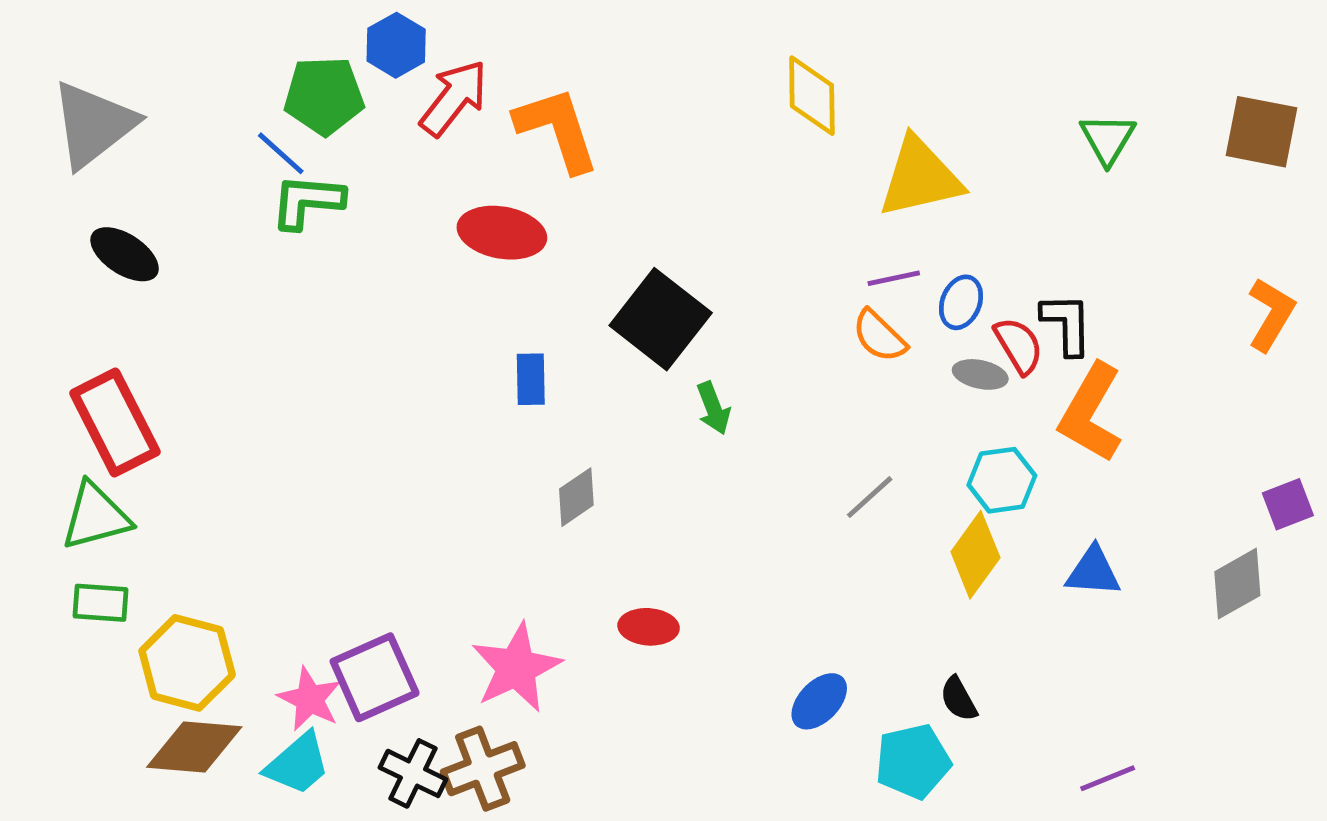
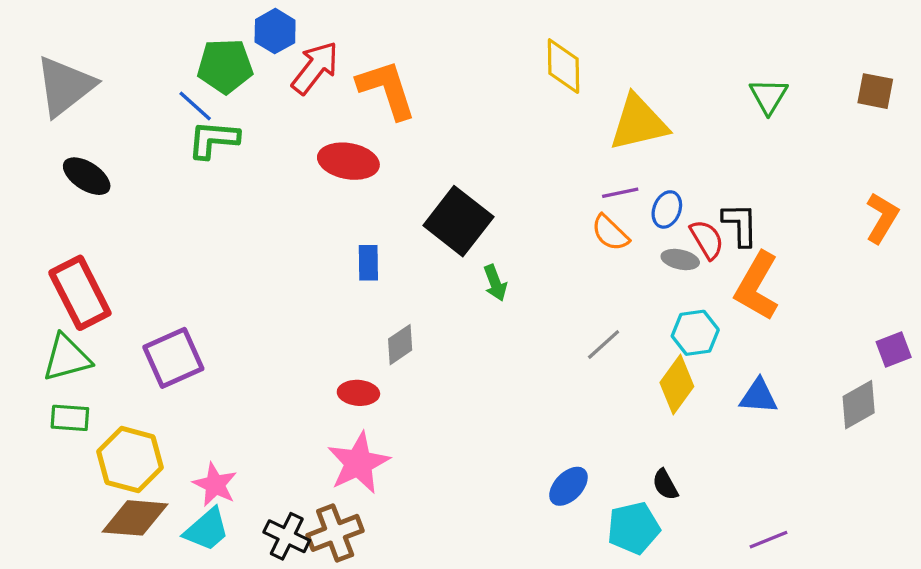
brown square: (1261, 132) -> (875, 91), size x0.7
red ellipse: (649, 627) -> (358, 393), moved
purple square: (375, 677) -> (173, 358), moved

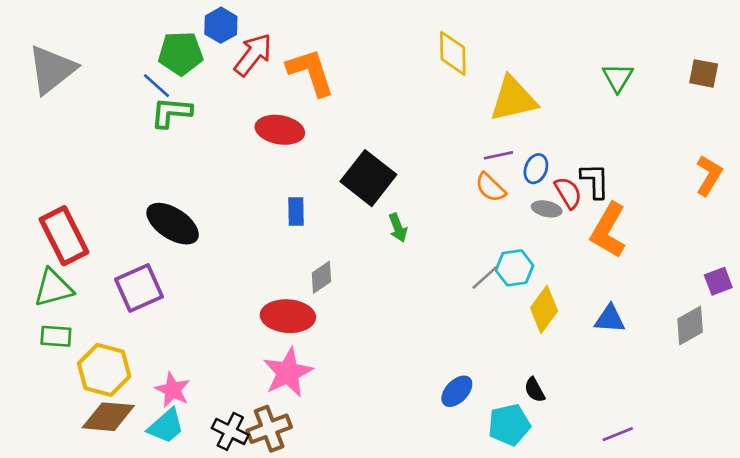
black ellipse: (87, 176) -> (173, 224), moved, size x1.4
cyan hexagon: (695, 333) -> (514, 268), moved
red ellipse: (358, 393) -> (288, 316), size x1.6

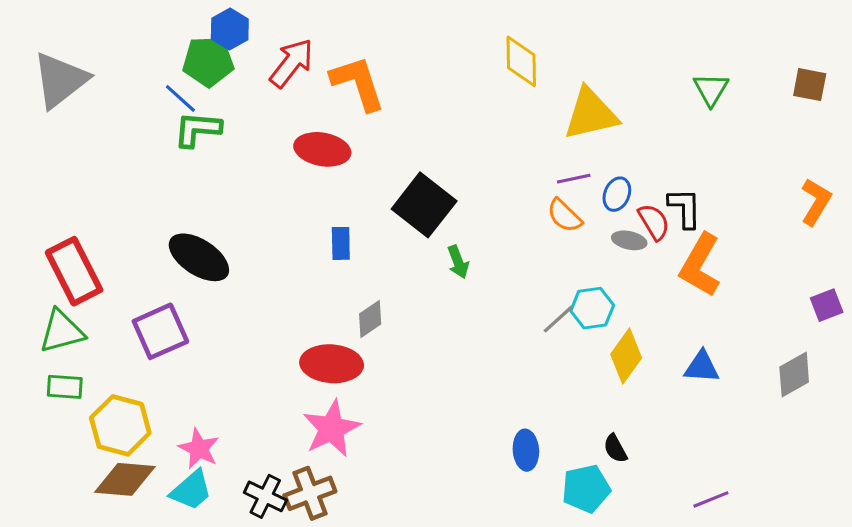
blue hexagon: (221, 25) -> (230, 29), moved
purple square: (718, 281) -> (827, 305), moved
blue ellipse: (457, 391) -> (526, 450), turned -48

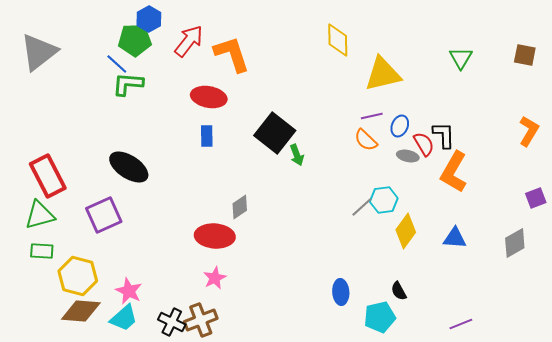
blue rectangle: (341, 243) -> (207, 136), moved
green arrow: (458, 262) -> (297, 155), moved
pink star: (332, 429) -> (215, 278), size x0.6

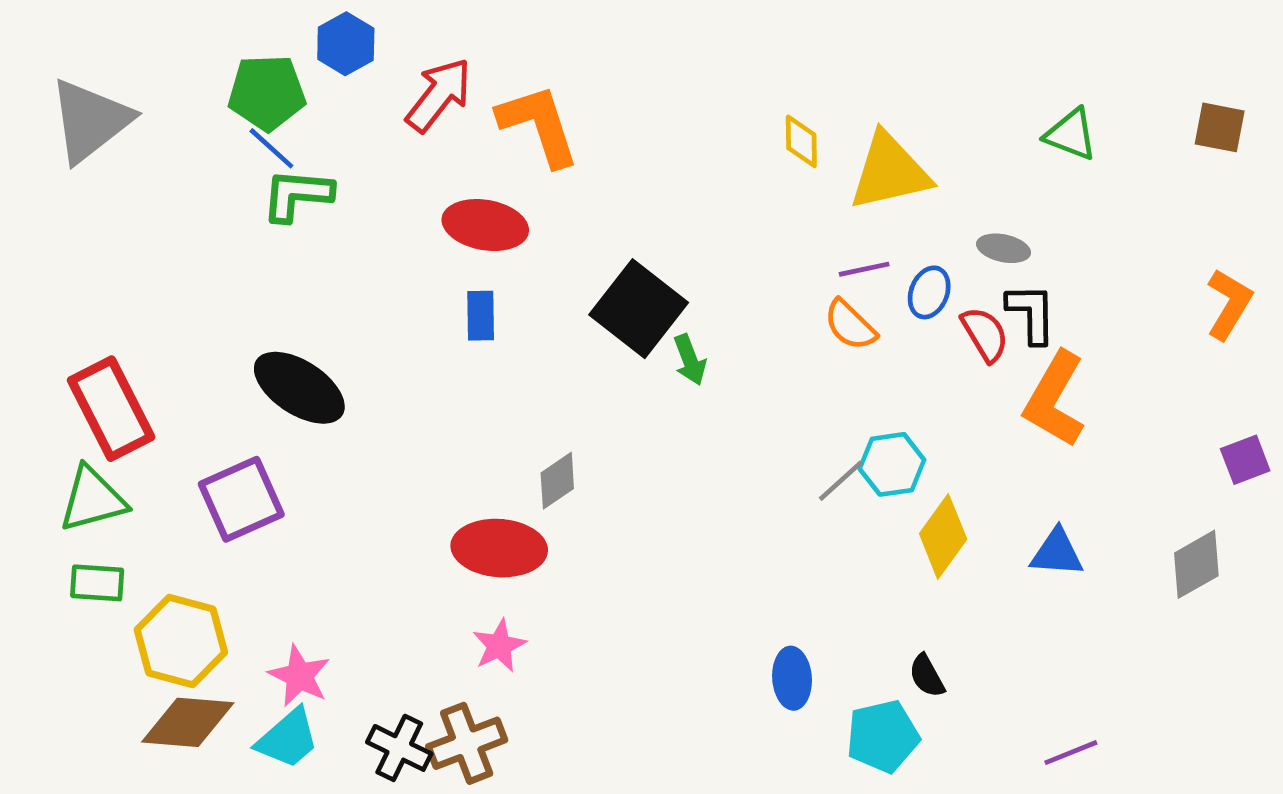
green pentagon: (135, 40) -> (267, 93), moved
yellow diamond: (338, 40) -> (801, 141), moved, size x0.7
green triangle: (461, 58) -> (1071, 134), turned -40
gray ellipse: (408, 156) -> (1004, 248), moved

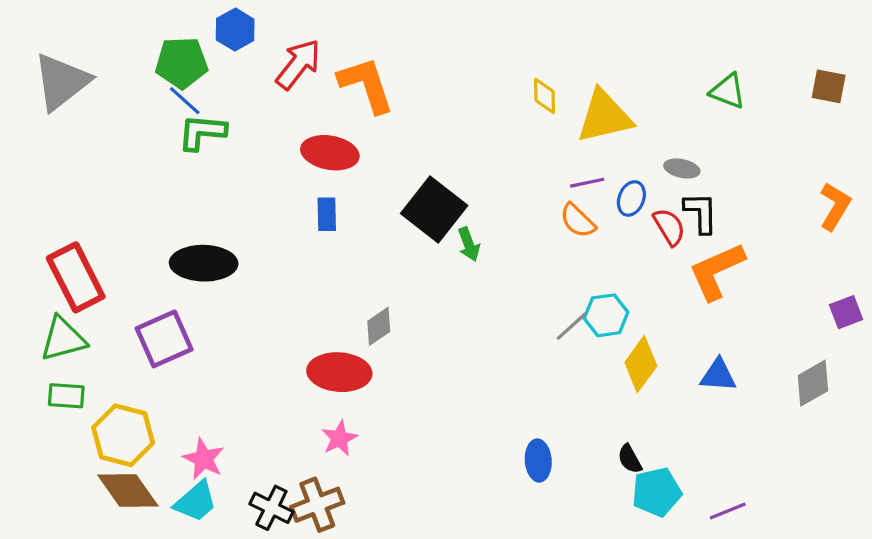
black ellipse: (299, 388) -> (204, 263), turned -32
orange L-shape: (1055, 399) -> (717, 271), turned 36
brown diamond: (188, 722) -> (128, 490), turned 50
cyan pentagon: (883, 736) -> (657, 492), moved

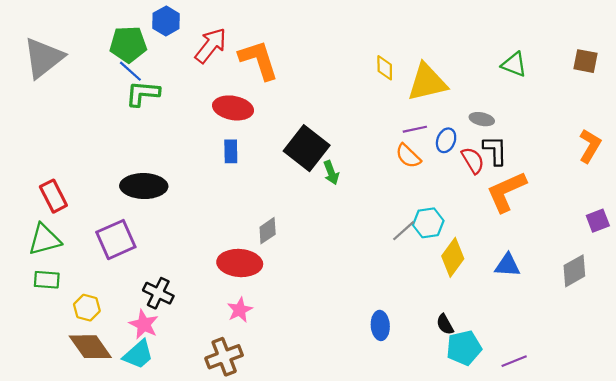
red rectangle: (76, 277) -> (53, 196), size x0.7
yellow hexagon: (123, 435) -> (87, 308), size x0.6
black cross: (271, 508) -> (158, 293), moved

